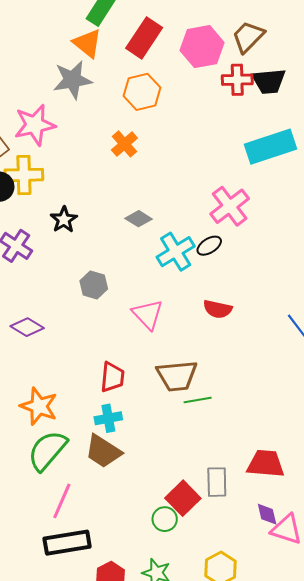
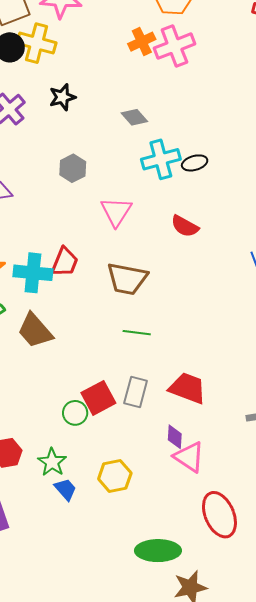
pink cross: (230, 206) -> (174, 46), moved
green line: (198, 400) -> (137, 333), moved
cyan cross: (108, 418) -> (33, 273), moved, size x1.4

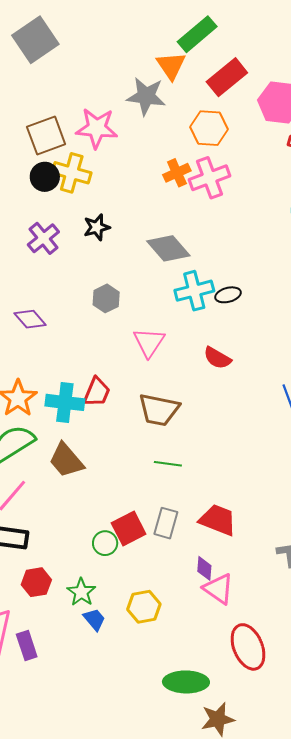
gray diamond: (134, 117) -> (168, 248), size x1.6

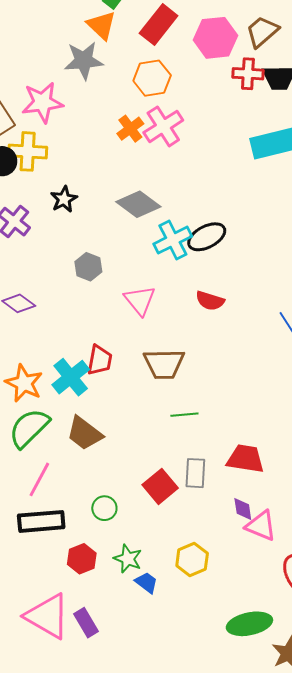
black ellipse: (228, 295) -> (207, 237), size x1.5
cyan cross: (65, 402) -> (71, 377), turned -33
green circle: (105, 543) -> (104, 508), moved

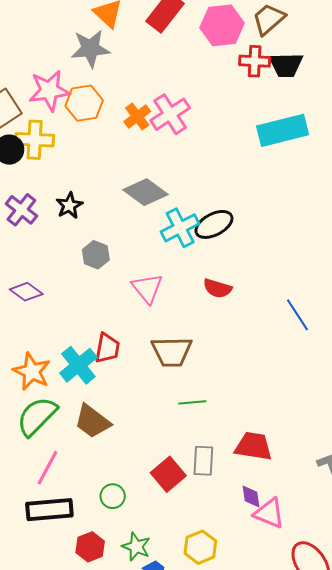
orange hexagon: (152, 78) -> (84, 103), moved
black star: (64, 199) -> (69, 205), moved

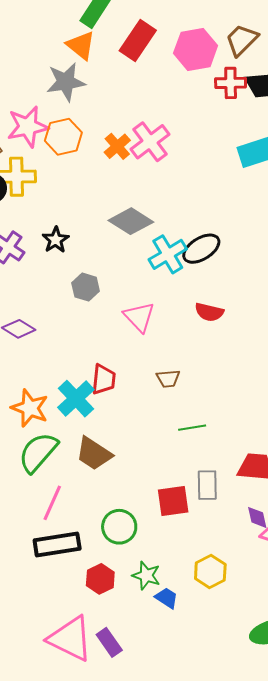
brown trapezoid: (172, 352) -> (168, 379), size x0.6
red square: (168, 474) -> (173, 501), turned 36
green circle: (113, 496) -> (119, 527), size x1.4

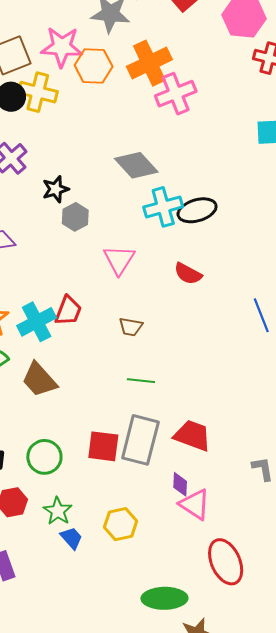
orange cross: (117, 146) -> (149, 63), moved, size x1.6
black star: (56, 240) -> (56, 189), moved
gray rectangle: (207, 485) -> (140, 440), size x1.6

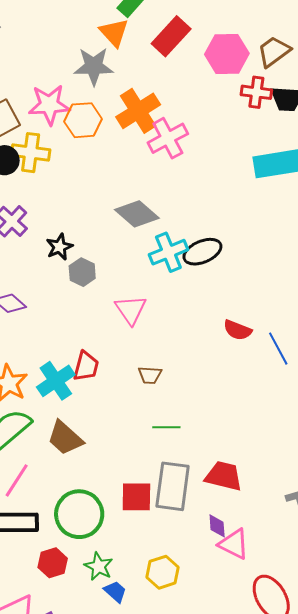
red semicircle: (188, 274) -> (237, 330), moved
green circle: (44, 457) -> (79, 514), size x1.4

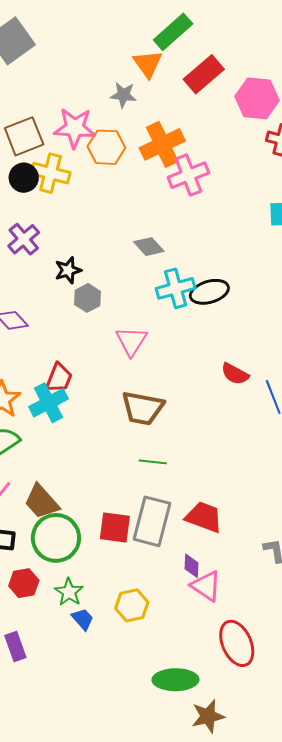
gray star: (94, 66) -> (123, 95), size x0.7
gray diamond: (137, 214) -> (149, 247), size x0.7
red trapezoid: (86, 366) -> (59, 378), moved
brown trapezoid: (150, 375) -> (143, 408), size x1.8
brown trapezoid: (65, 438) -> (42, 502), moved

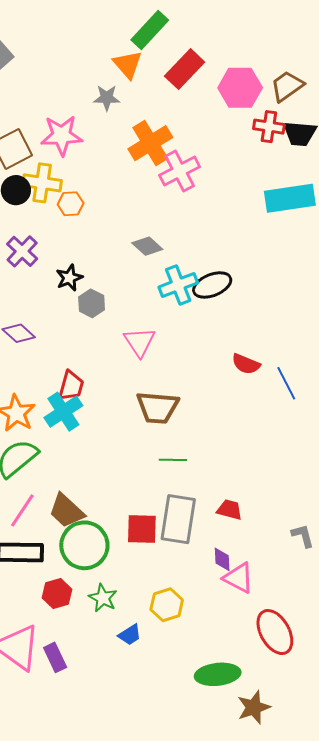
orange hexagon: (106, 147) -> (71, 204), moved, size x0.7
red trapezoid: (204, 517) -> (230, 510), size x0.7
blue trapezoid: (83, 619) -> (130, 635), moved, turned 105

